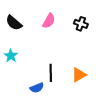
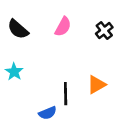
black cross: (81, 24) -> (104, 31), turned 32
orange triangle: (79, 75) -> (96, 85), moved

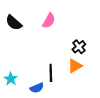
black cross: (104, 31) -> (79, 47), moved
cyan star: (14, 72) -> (11, 79), moved

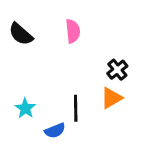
pink semicircle: (49, 21) -> (73, 31), turned -35
cyan star: (11, 79) -> (25, 108), moved

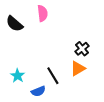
pink semicircle: (73, 31) -> (42, 13), moved
black line: (76, 108) -> (53, 76), turned -30

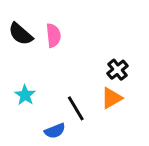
pink semicircle: (42, 13) -> (53, 35), moved
cyan star: (18, 76) -> (25, 95), moved

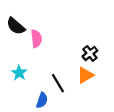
pink semicircle: (53, 35) -> (36, 39), moved
blue semicircle: (55, 131) -> (42, 100), turned -49

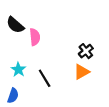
black line: (58, 83) -> (45, 78), moved
blue semicircle: (42, 100) -> (13, 96), moved

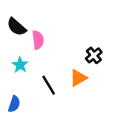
cyan star: (18, 70) -> (20, 65), moved
orange triangle: (82, 72) -> (78, 78), moved

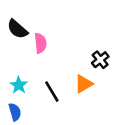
cyan star: (20, 65) -> (19, 85), moved
blue semicircle: (14, 104) -> (15, 112), turned -35

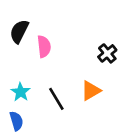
black semicircle: (17, 29) -> (19, 31), turned 75
black cross: (100, 60) -> (107, 53), moved

